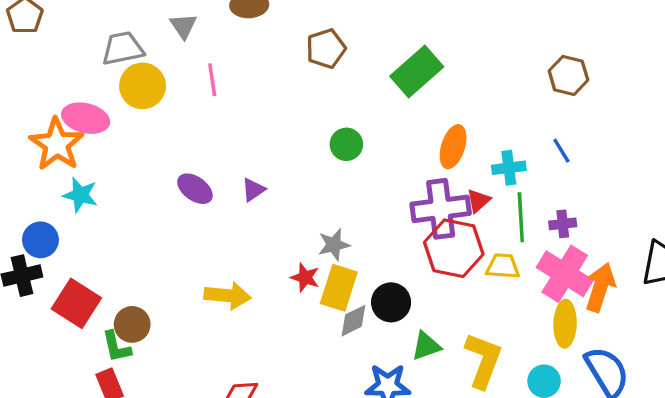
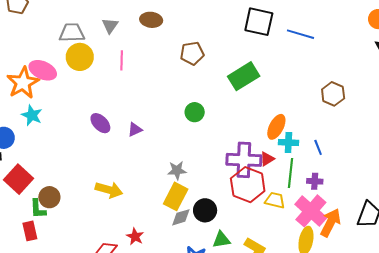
orange ellipse: (453, 147) -> (276, 127), moved
blue line: (561, 151) -> (318, 147), moved
red star: (305, 278) -> (135, 237), moved

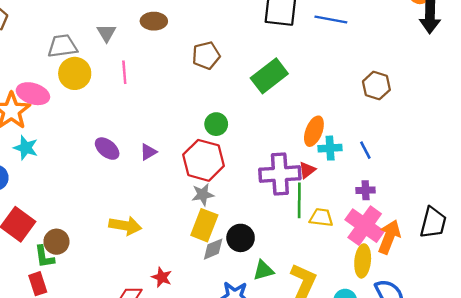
green line: (291, 173) -> (299, 200), moved
red hexagon: (248, 185) -> (204, 160), moved

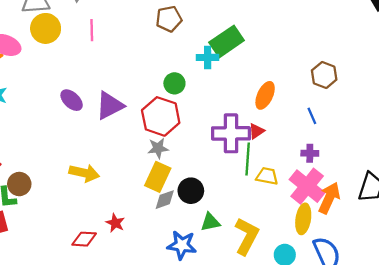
brown hexagon: (376, 86) -> (324, 75), moved
cyan cross: (330, 148) -> (208, 57), moved
purple triangle: (148, 152) -> (110, 106), size x1.8

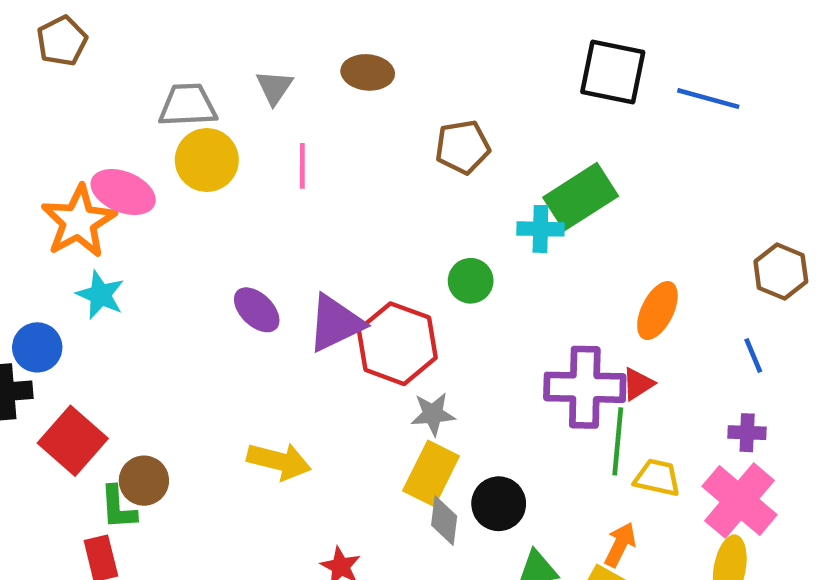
red hexagon: (161, 116) -> (397, 344), moved
orange arrow: (329, 198) -> (620, 545), moved, size x0.7
gray diamond: (165, 200) -> (444, 521), turned -65

